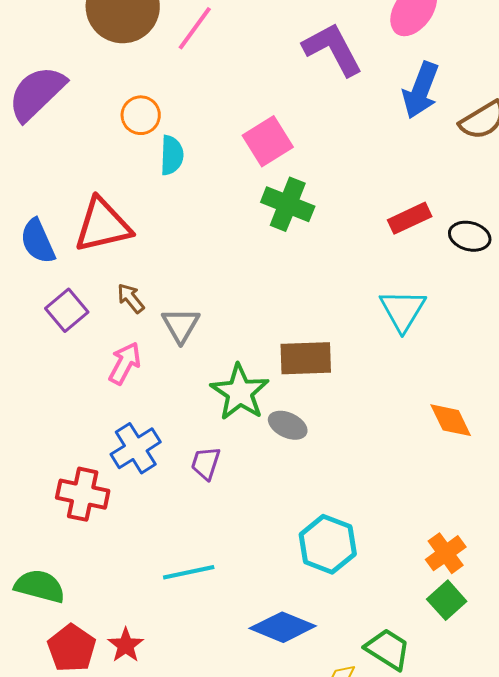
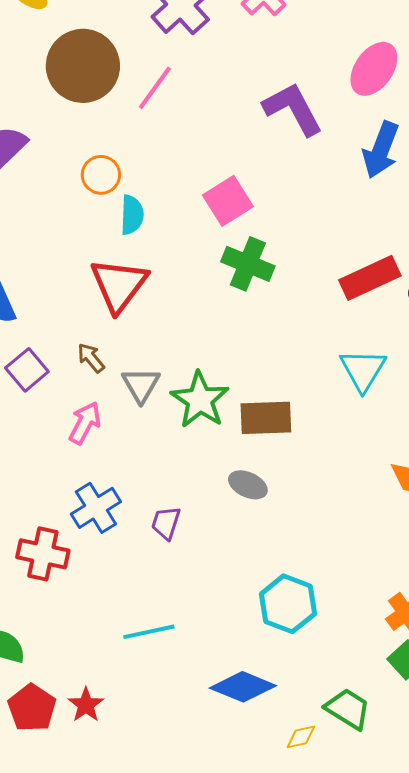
red rectangle: (410, 218) -> (370, 278), size x1.4
red triangle: (103, 225) -> (119, 285), moved, turned -40
green star: (240, 392) -> (200, 400), moved

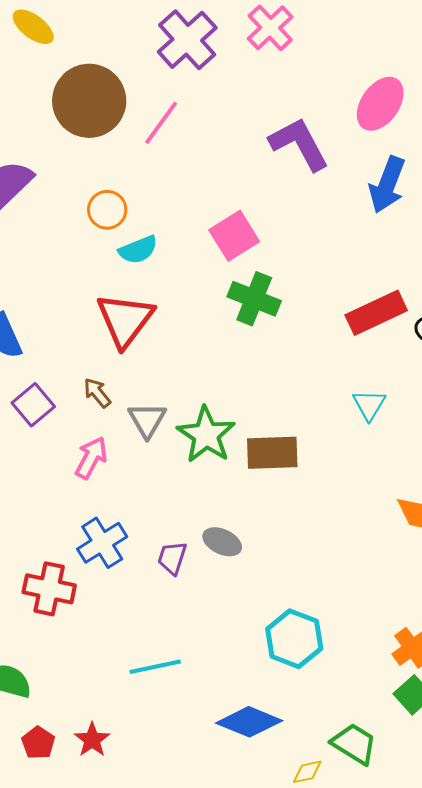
cyan semicircle: (132, 215) -> (138, 250), turned 66
cyan triangle: (363, 370) -> (369, 405), size x0.7
gray ellipse: (248, 485) -> (222, 542), moved
red pentagon: (32, 708) -> (38, 743), size x0.7

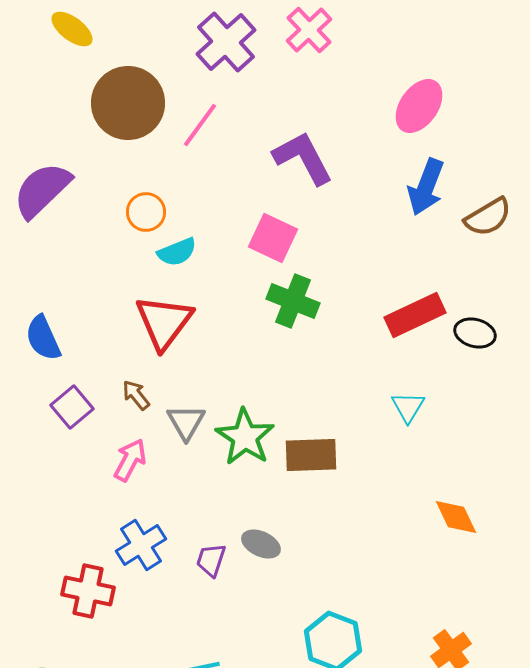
purple L-shape: (299, 144) -> (303, 158), moved
pink square: (234, 236) -> (273, 238), turned -33

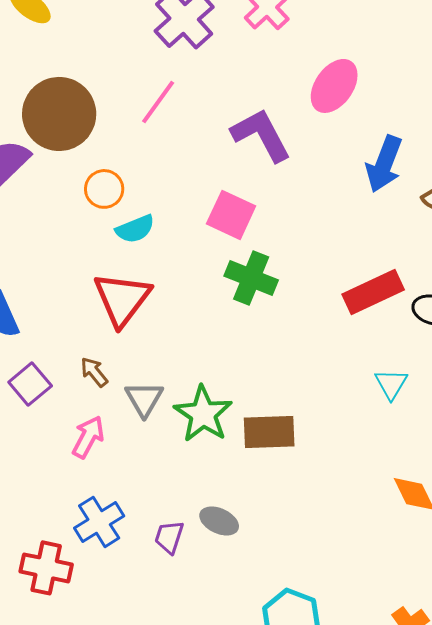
brown circle: (128, 103) -> (59, 114), moved
pink ellipse: (419, 106) -> (334, 86), moved
cyan triangle: (408, 407) -> (391, 384), moved

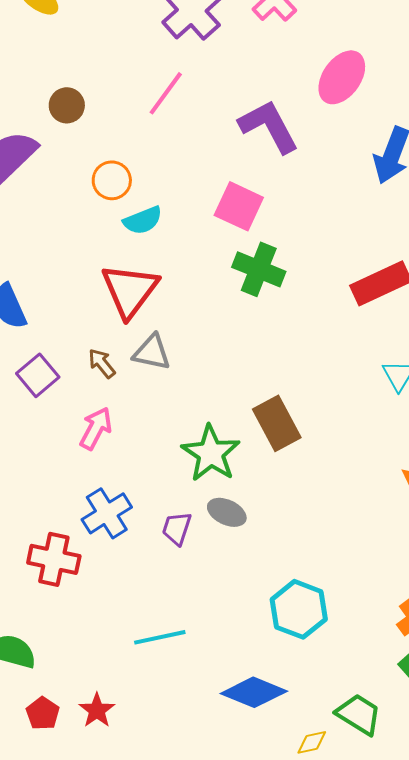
brown circle: (59, 114) -> (67, 105), size x0.5
gray triangle: (144, 399) -> (152, 352), moved, turned -48
green star: (203, 414) -> (211, 453), moved
brown rectangle: (269, 432) -> (277, 423), turned 64

